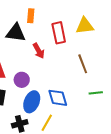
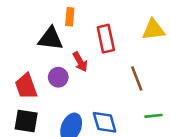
yellow triangle: (85, 26) -> (153, 30), moved
purple circle: (22, 80) -> (58, 77), moved

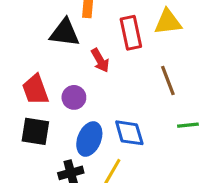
yellow triangle: (153, 30) -> (168, 22), moved
purple circle: (58, 77) -> (74, 97), moved

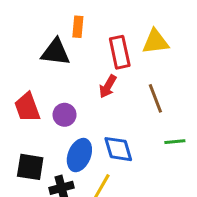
red arrow: (100, 60) -> (108, 86), moved, turned 60
black square: (35, 131) -> (30, 167), moved

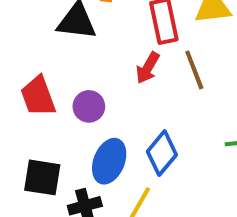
brown line: (155, 98) -> (194, 70), moved
blue diamond: (118, 149) -> (162, 153), turned 56

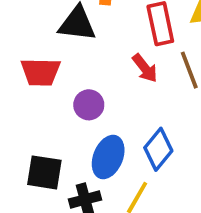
red arrow: (148, 68) -> (145, 68), turned -68
red trapezoid: (38, 96) -> (40, 72), moved, turned -69

